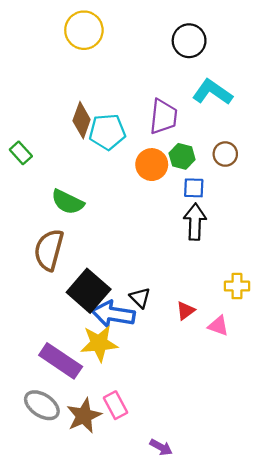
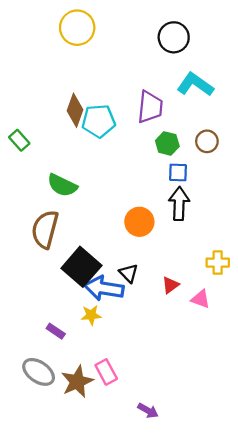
orange circle: (152, 165) -> (139, 222), moved
yellow star: (99, 343) -> (91, 315), size x0.6
purple rectangle: (61, 361) -> (56, 331), size x0.5

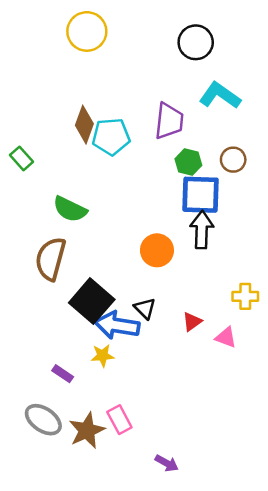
blue square: (178, 172) -> (201, 195), size x1.8

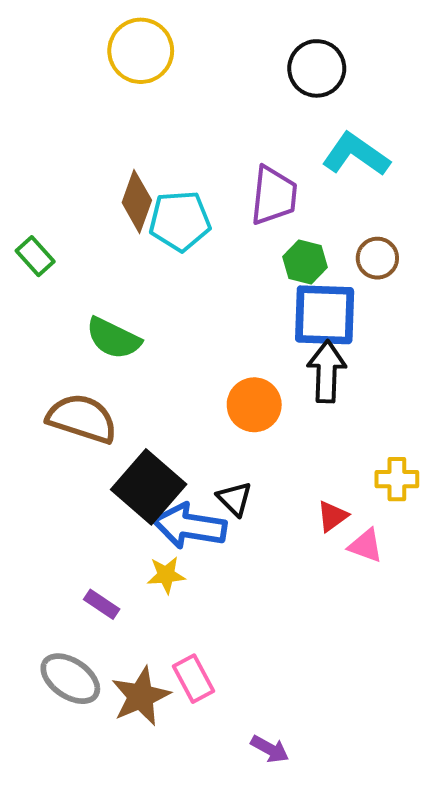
brown semicircle: (51, 259) -> (82, 418), turned 93
red triangle: (192, 322) -> (332, 516), moved

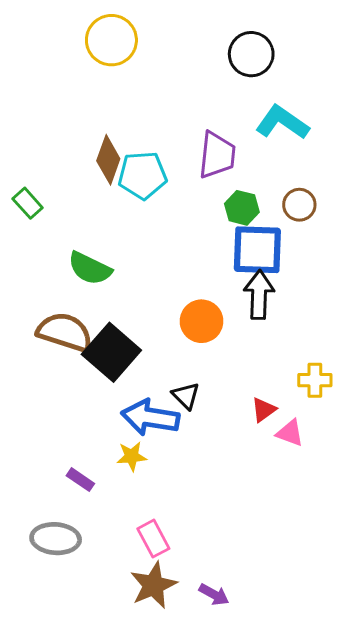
black square: (149, 487) -> (111, 352), moved
gray ellipse: (70, 679) -> (56, 539), turned -30
brown star: (141, 696) -> (153, 585), moved

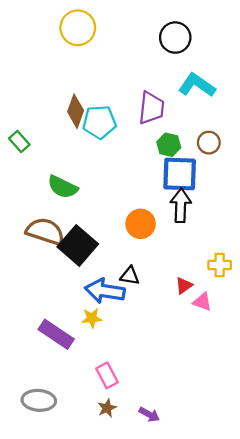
black triangle: (186, 396) -> (130, 276), turned -36
purple rectangle: (80, 480) -> (56, 334), size x1.8
gray ellipse: (56, 539) -> (39, 400), moved
brown star: (153, 585) -> (107, 408), size x0.6

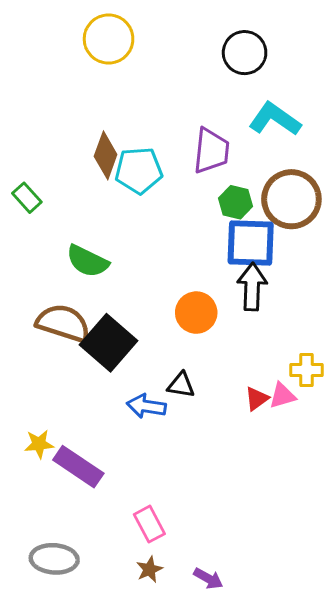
brown circle: (209, 143) -> (291, 199), size x1.8
blue arrow: (105, 291) -> (146, 406), size x0.7
pink triangle: (202, 302) -> (282, 396), moved, turned -36
yellow star: (92, 318) -> (39, 444), moved

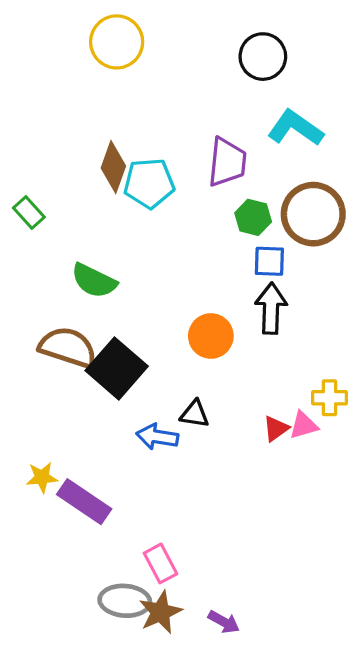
blue square: (251, 243) -> (269, 261), size x0.6
gray ellipse: (54, 559) -> (125, 601), moved
brown star: (149, 569) -> (161, 612), size x1.5

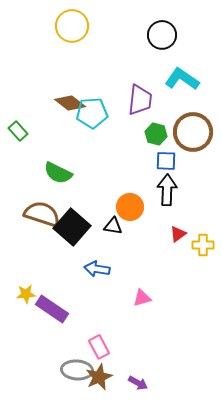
brown diamond: (113, 167) -> (70, 103), turned -72
black triangle: (195, 414) -> (113, 226), moved
pink triangle: (303, 425) -> (142, 298), moved
red triangle: (276, 429) -> (178, 234), moved

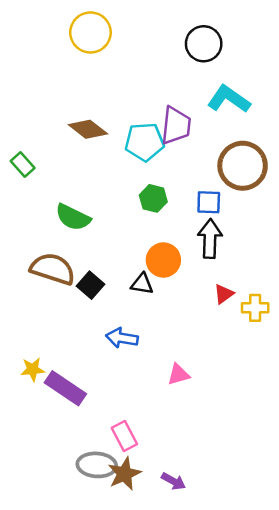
cyan pentagon: (92, 113) -> (145, 142), moved
green hexagon: (156, 134) -> (153, 198), moved
black square: (72, 227) -> (90, 285), size x0.6

